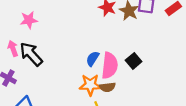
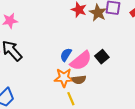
pink semicircle: (110, 65) -> (81, 61), turned 45

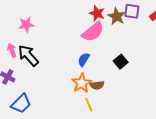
pink semicircle: (81, 61) -> (93, 32), moved
orange star: (64, 78) -> (82, 83), turned -30

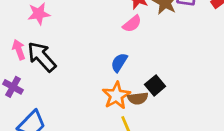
pink semicircle: (93, 32) -> (132, 24), size x0.6
black square: (121, 62) -> (155, 85), moved

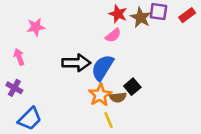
black arrow: (42, 57) -> (76, 63), moved, turned 132
blue semicircle: (119, 63) -> (102, 68), size x1.6

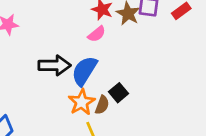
brown semicircle: (118, 97) -> (102, 105), turned -63

